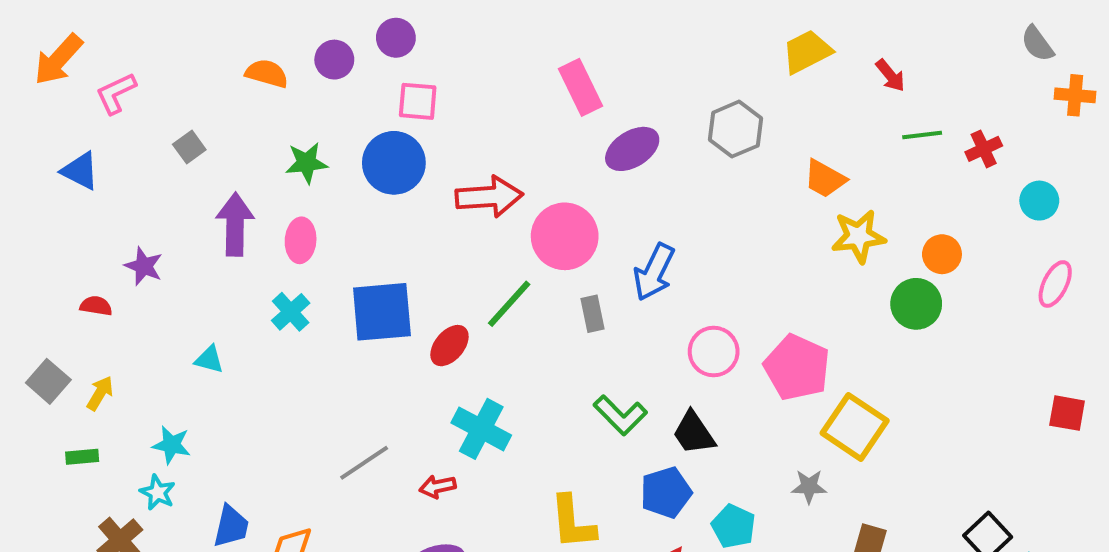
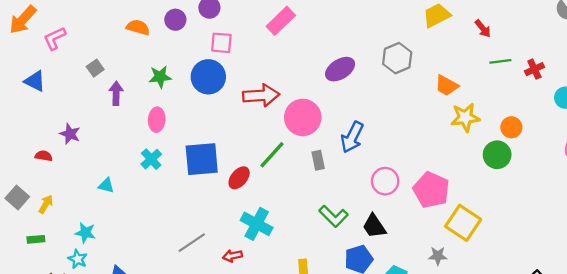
pink rectangle: (581, 87) -> (281, 21), moved, turned 72
purple arrow: (235, 224) -> (116, 93), moved, size x0.7

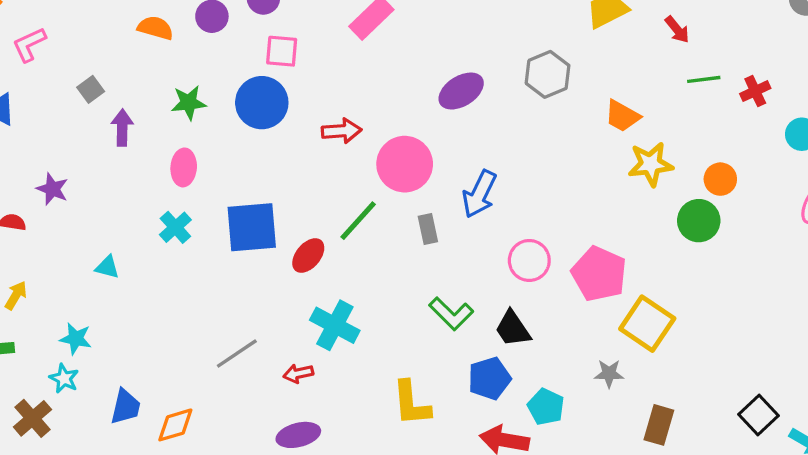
red arrow: (261, 95) -> (342, 131), size x0.7

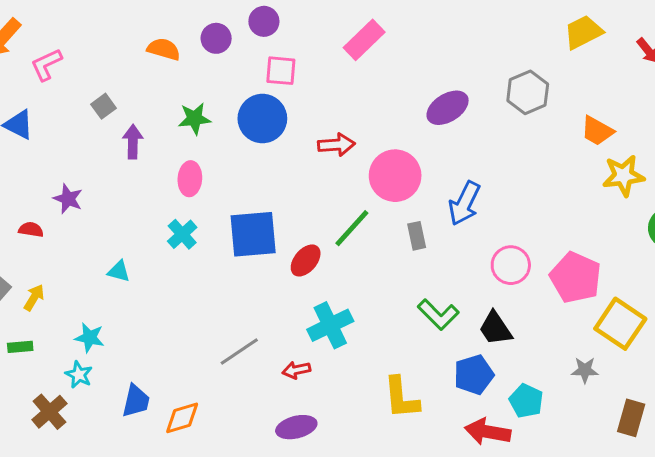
cyan cross: (335, 325) -> (330, 325), turned 36

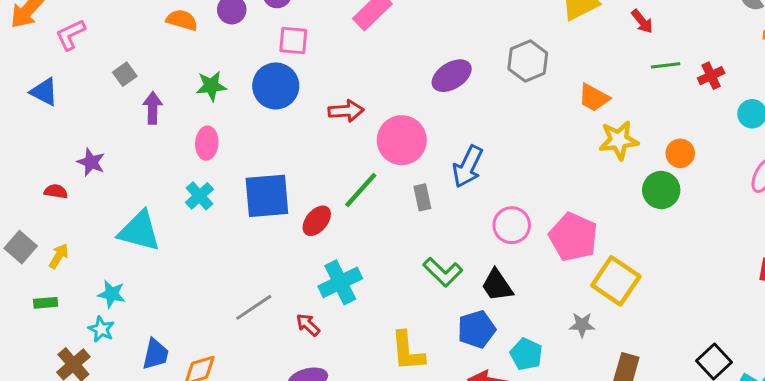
cyan triangle: (119, 271) -> (139, 231), size x2.0
red arrow: (296, 370) -> (308, 325), turned 55

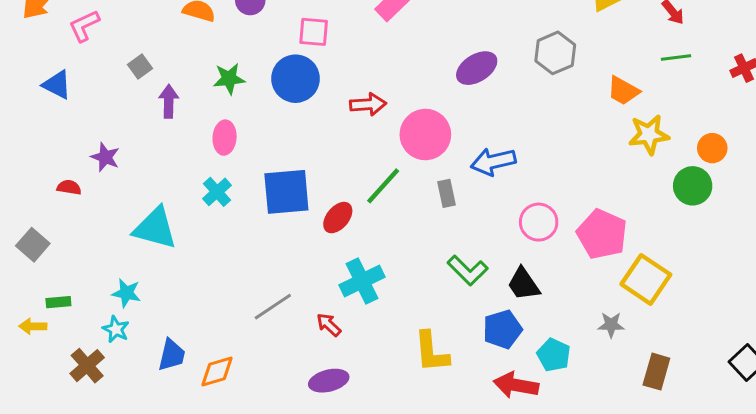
green line: (666, 65) -> (676, 58), moved
blue arrow: (468, 167) -> (493, 162), turned 51
yellow arrow: (59, 256) -> (33, 326), moved, turned -120

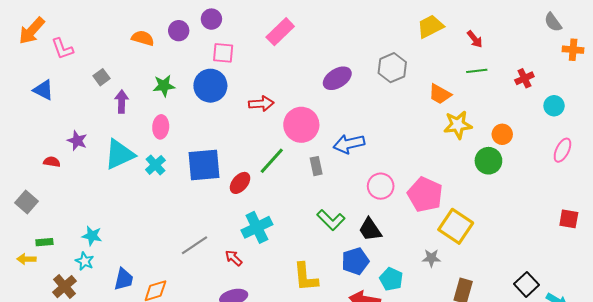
pink L-shape: (84, 26) -> (62, 49), turned -85
cyan triangle: (155, 228) -> (119, 154), moved, turned -40

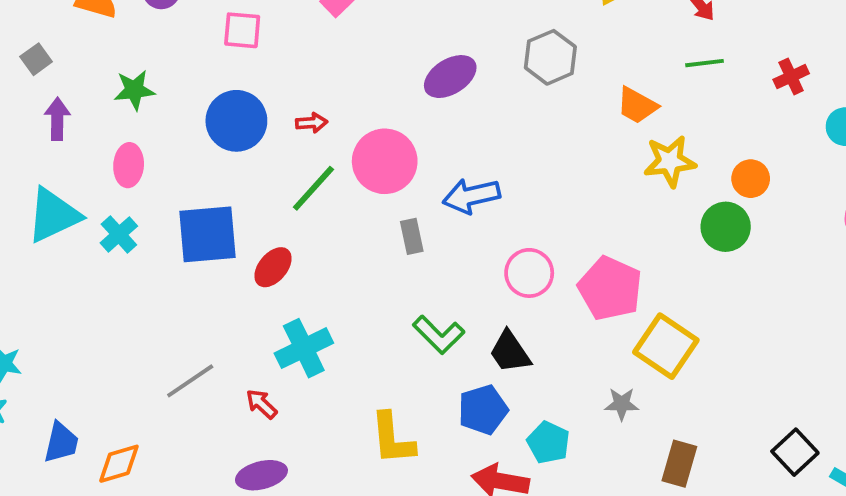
gray square: (102, 77) -> (36, 59), moved
blue circle: (210, 86) -> (236, 121), moved
red arrow: (261, 104) -> (312, 123), size x0.7
green line: (272, 161) -> (313, 188), moved

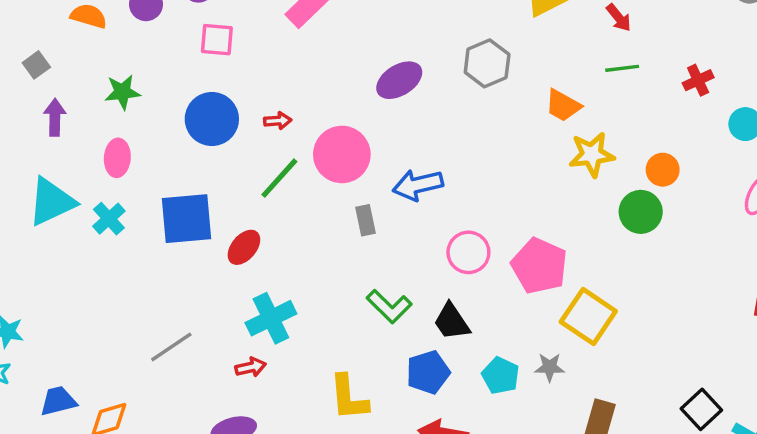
red arrow: (261, 404) -> (251, 367), moved, turned 124
blue trapezoid: (61, 442) -> (58, 401), turned -117
cyan pentagon: (548, 442) -> (501, 376), moved

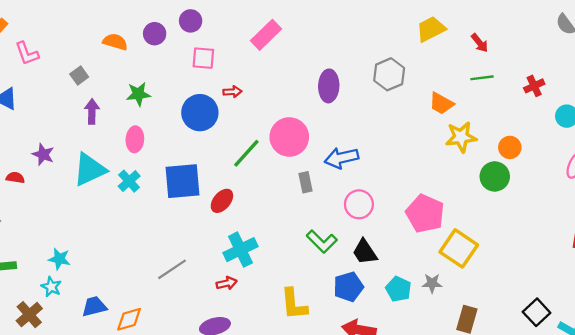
purple ellipse: (399, 80) -> (329, 86), turned -56
red arrow: (278, 121) -> (232, 92), moved
pink circle: (468, 252) -> (359, 204), moved

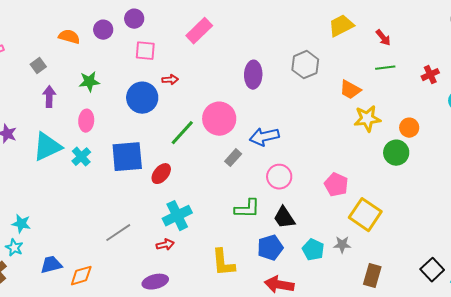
gray rectangle: (306, 182) -> (233, 158), turned 54
pink pentagon: (425, 214) -> (336, 185), size x0.7
green L-shape: (322, 241) -> (247, 209), turned -44

